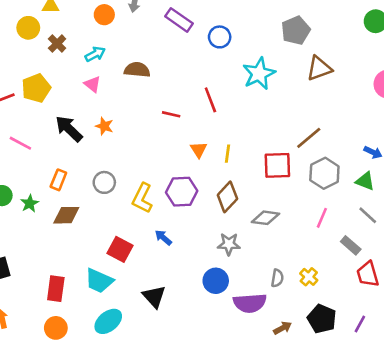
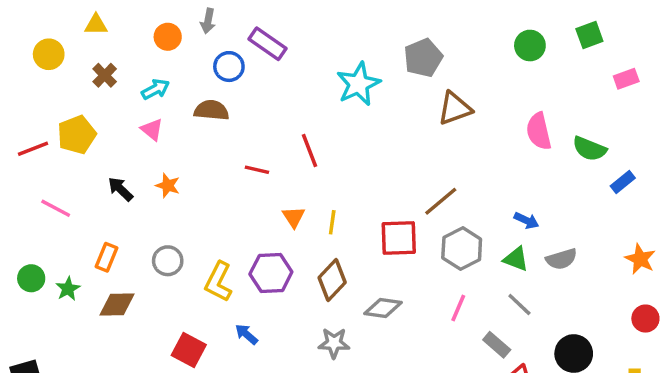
yellow circle: (28, 28) -> (49, 54), moved
blue circle: (220, 37) -> (229, 67), moved
cyan star: (259, 74) -> (358, 84), moved
black arrow: (69, 129) -> (120, 189), size x0.7

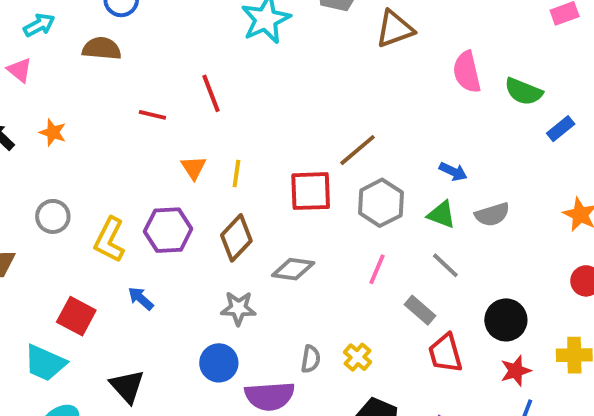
brown triangle: (455, 109) -> (395, 29), moved
pink triangle: (152, 130) -> (20, 70), moved

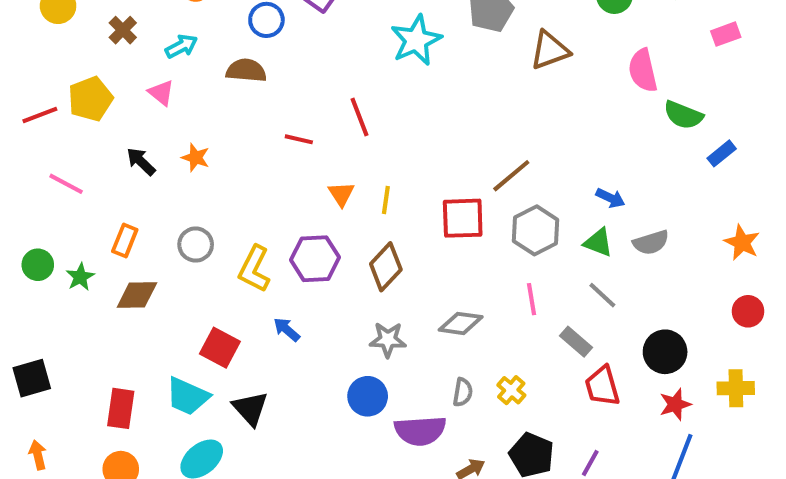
pink semicircle: (467, 72) -> (643, 71), moved
gray diamond: (293, 269) -> (461, 323), moved
pink line: (377, 269) -> (532, 299), turned -32
black triangle: (127, 386) -> (250, 408), moved

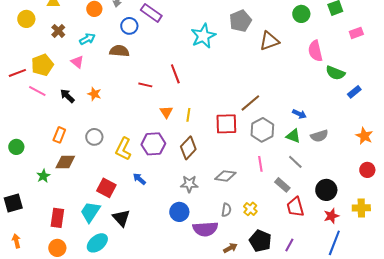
pink line: (66, 184) -> (37, 91), moved
green star: (80, 277) -> (43, 176), moved
cyan trapezoid: (188, 396) -> (90, 212), turned 100

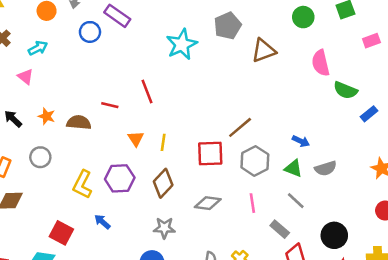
brown semicircle: (119, 51) -> (79, 122), moved
gray circle: (94, 137) -> (40, 157), moved
gray diamond: (225, 176) -> (208, 203), moved

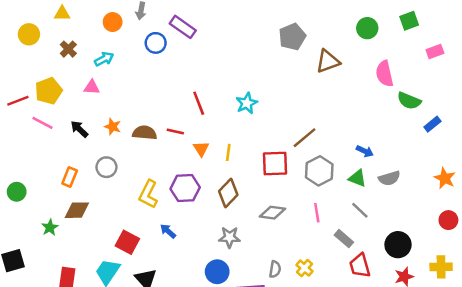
cyan star: (182, 44) -> (247, 103), moved, size x0.7
pink triangle: (25, 77) -> (92, 87), turned -35
red line: (147, 91) -> (199, 103), moved
red line: (110, 105) -> (175, 131), moved

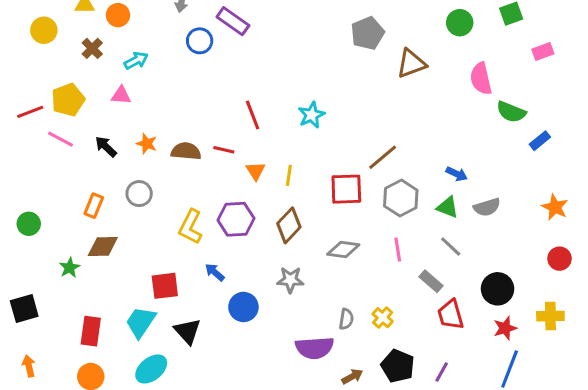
orange circle: (113, 22) -> (118, 15), moved
red square: (127, 242) -> (165, 286), turned -35
blue circle: (217, 272) -> (243, 307), moved

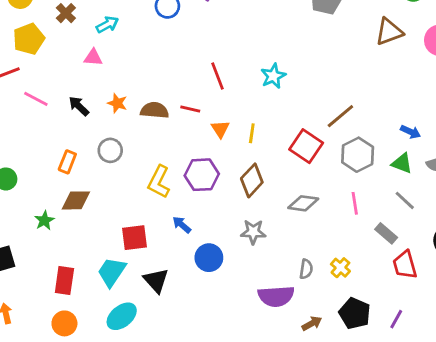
brown triangle: (411, 64) -> (389, 32), moved
yellow pentagon: (68, 100) -> (29, 39), moved
red square: (346, 189) -> (306, 146), turned 36

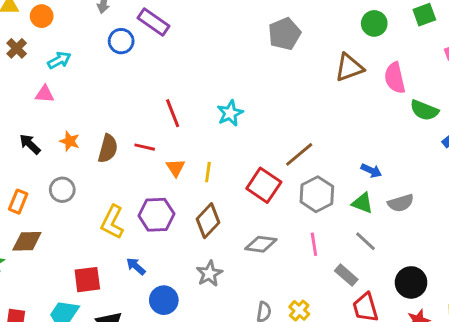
brown semicircle: (155, 110) -> (108, 149), turned 100
gray star: (253, 232) -> (209, 274), turned -30

